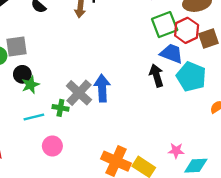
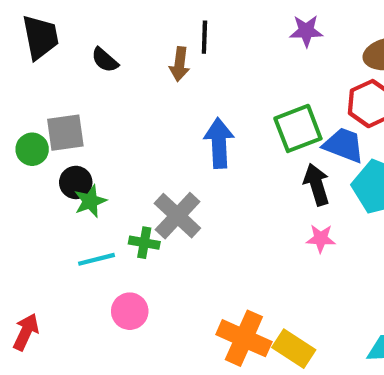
green square: (165, 25) -> (298, 128), moved
blue arrow: (102, 88) -> (219, 143), moved
pink star: (176, 151) -> (321, 239), moved

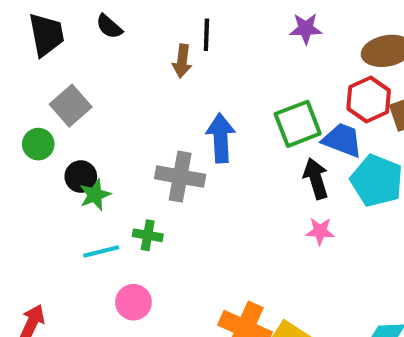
black semicircle: (105, 60) -> (109, 27), moved
gray square: (65, 133) -> (71, 106), moved, turned -33
gray cross: (177, 216) -> (180, 177), moved, turned -33

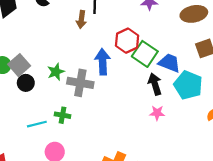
red hexagon: (369, 100) -> (127, 41), moved
gray square: (71, 106) -> (19, 65), moved
green square: (298, 124) -> (145, 54), turned -35
green star: (95, 195) -> (56, 72), moved

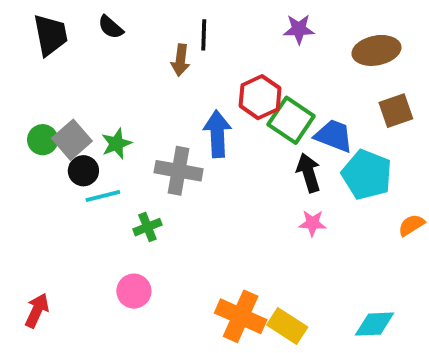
green star: (56, 72) -> (116, 144), moved
green cross: (63, 115) -> (147, 227), turned -32
cyan line: (37, 124) -> (103, 196), moved

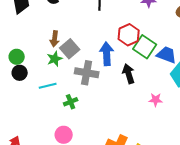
brown arrow: (180, 60) -> (55, 39), moved
gray square: (72, 140) -> (70, 49), moved
black circle: (83, 171) -> (20, 73), moved
black arrow: (309, 173) -> (129, 74), moved

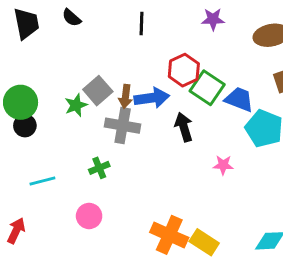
brown arrow: (55, 39) -> (125, 96), moved
blue arrow: (107, 54) -> (152, 98), turned 85
green circle: (17, 57) -> (21, 102), size x1.5
cyan line: (48, 86) -> (42, 181), moved

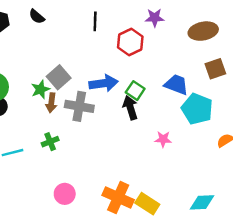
red hexagon: (184, 70) -> (130, 42), moved
green square: (207, 88) -> (135, 91), moved, size x0.7
brown arrow: (125, 96) -> (51, 103), moved
green cross: (99, 168) -> (50, 142), moved
pink circle: (89, 216) -> (65, 194), moved

